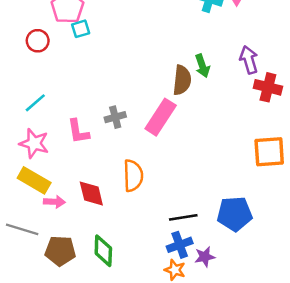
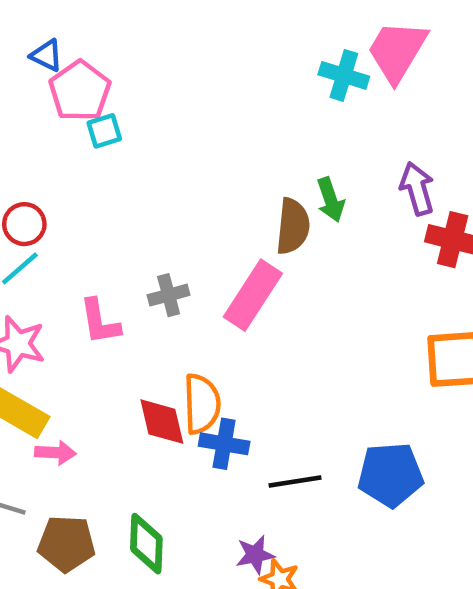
red circle: (38, 41) -> (24, 224), moved
red diamond: (91, 193) -> (162, 422), moved
blue cross: (180, 245) -> (224, 444), moved, turned 30
purple star: (205, 257) -> (255, 555), moved

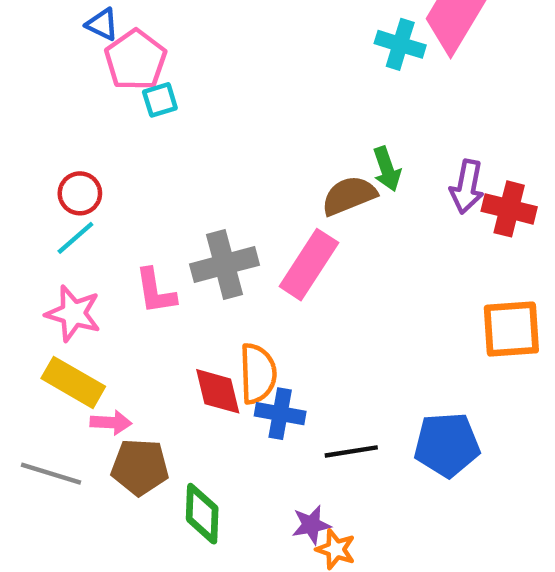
purple arrow: (417, 189) -> (467, 187), moved, turned -153
brown semicircle: (293, 226) -> (349, 196), turned -118
gray cross: (169, 295) -> (224, 265), size x1.6
brown pentagon: (66, 544) -> (140, 467), moved

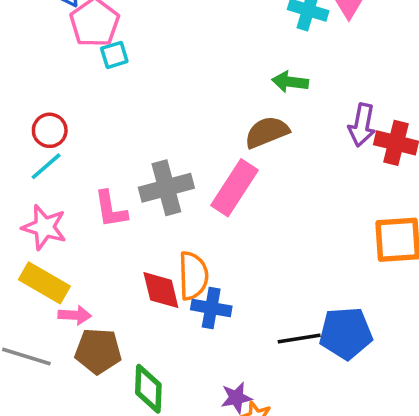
green arrow: (387, 169) -> (290, 82), moved, turned 116
black line: (351, 451) -> (299, 339), moved

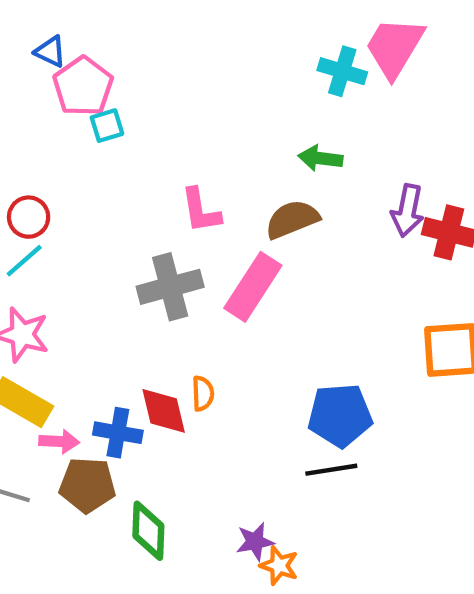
pink L-shape: (111, 209) -> (201, 211), moved
orange semicircle: (193, 276) -> (203, 393), size x0.6
blue cross: (211, 308) -> (118, 433), moved
blue pentagon: (346, 333) -> (340, 415), moved

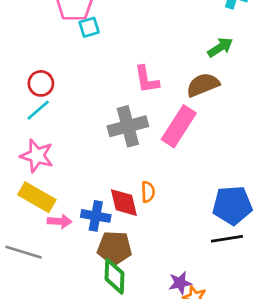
green arrow: (320, 158) -> (220, 47), turned 140
brown pentagon: (87, 485) -> (114, 248), moved

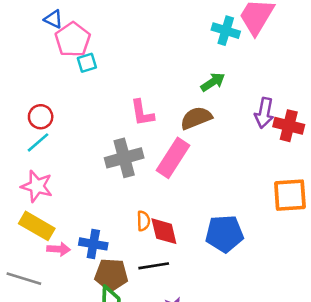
red diamond: (124, 203) -> (164, 231), moved
black line: (227, 239) -> (154, 266), moved

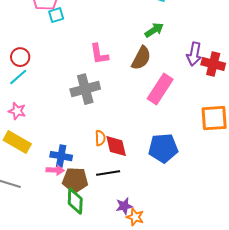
brown semicircle: (196, 118) -> (141, 58), turned 140
pink rectangle: (173, 158) -> (160, 89), moved
pink star: (37, 186) -> (17, 111), size x0.7
pink arrow: (59, 249) -> (55, 170), moved

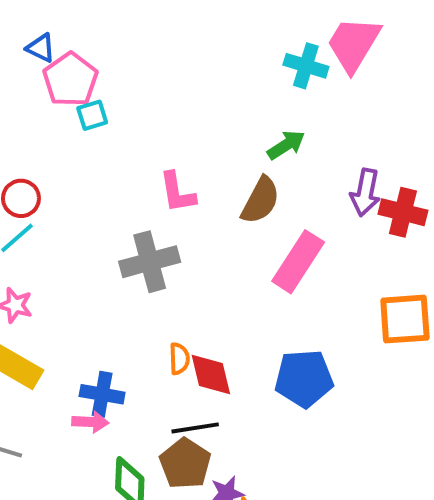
brown pentagon: (75, 180) -> (185, 464), moved, turned 30

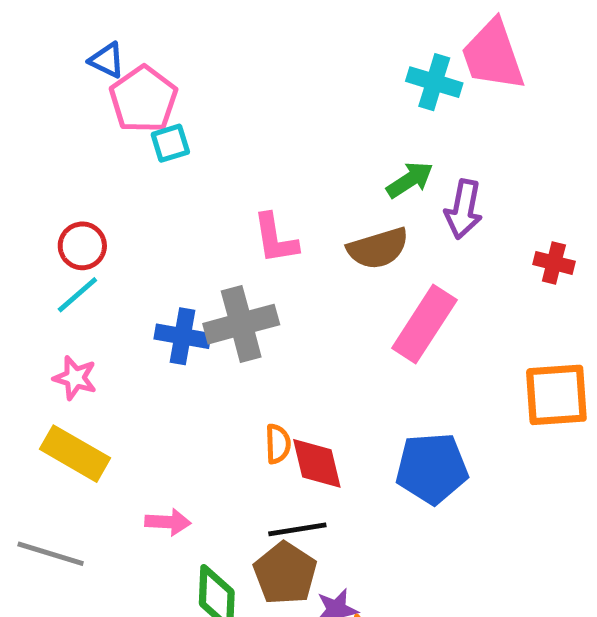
pink trapezoid: (353, 44) -> (493, 55), turned -50
purple arrow: (365, 192) -> (464, 209), moved
brown semicircle: (260, 200) -> (378, 248), turned 45
red cross: (403, 212) -> (554, 263), size x0.7
blue cross: (102, 394) -> (183, 336), moved

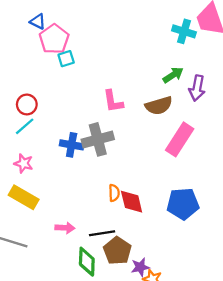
black line: (297, 529) -> (102, 233), moved

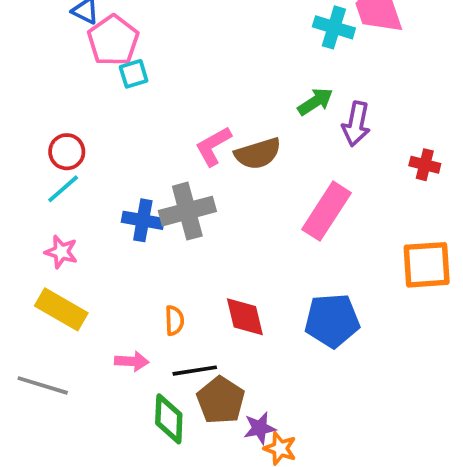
pink L-shape: (113, 101) -> (213, 146), turned 70
brown semicircle: (159, 106) -> (258, 154), moved
orange semicircle: (114, 193) -> (174, 320), moved

